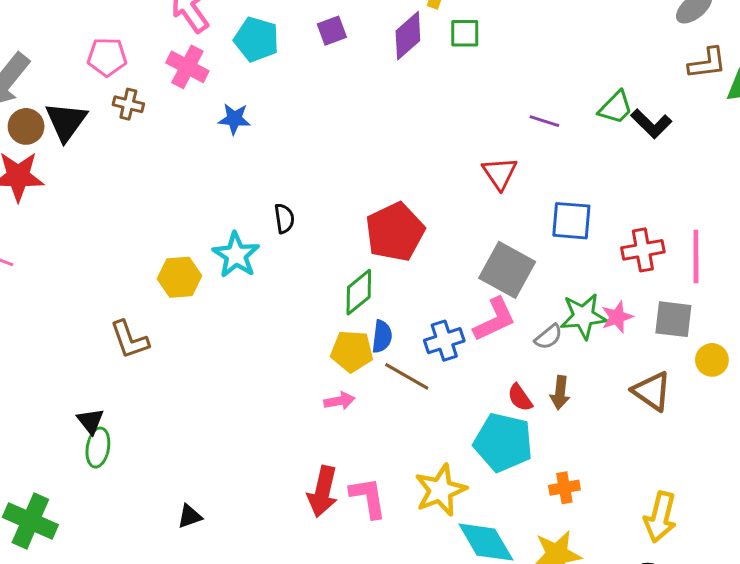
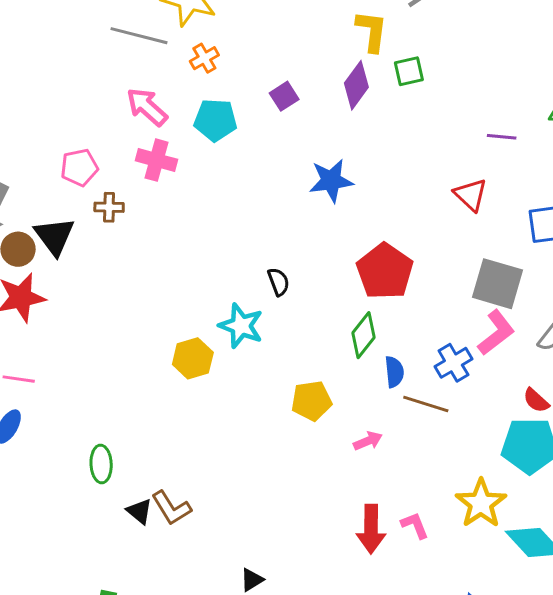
blue star: (234, 119) -> (331, 181), moved, size x1.4
brown L-shape: (130, 340) -> (171, 508), moved
yellow pentagon: (352, 351) -> (312, 401), moved
green ellipse: (98, 448) -> (101, 464), moved
pink L-shape: (368, 498) -> (415, 525), size x0.7

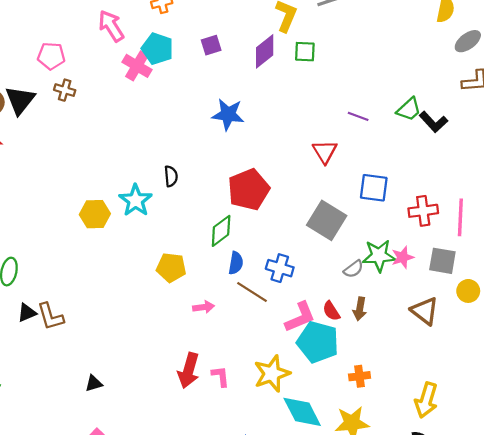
pink cross: (157, 160) -> (137, 66), moved
pink L-shape: (496, 333) -> (300, 317), moved
blue cross: (453, 363) -> (280, 268), turned 32
black triangle: (139, 511) -> (27, 313), turned 42

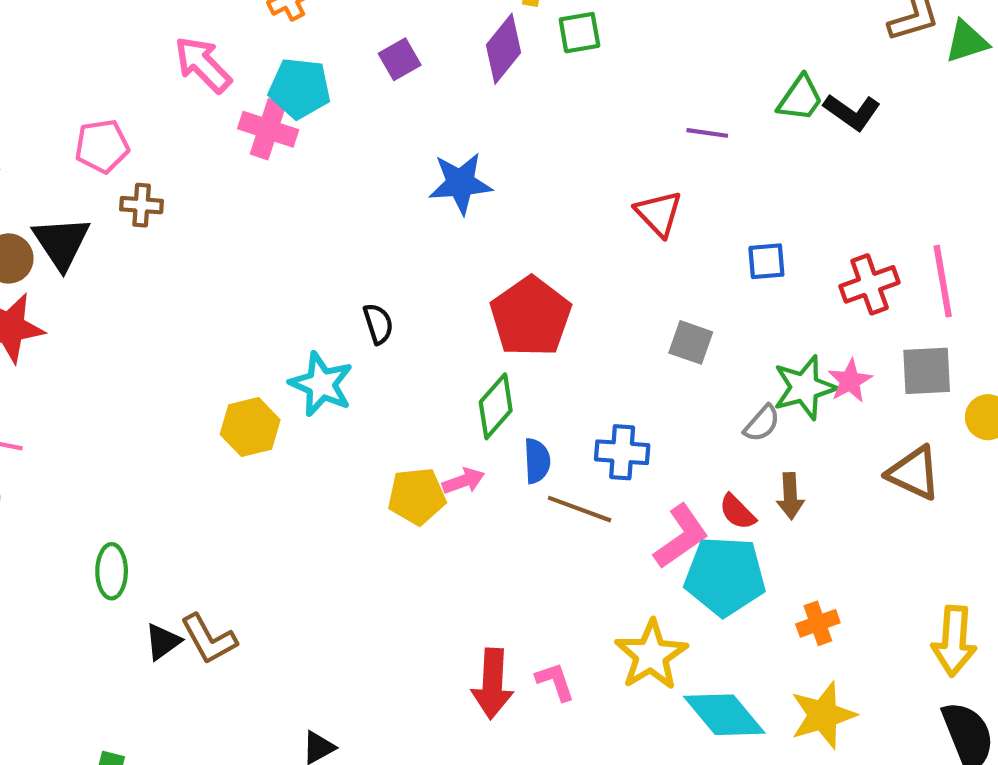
blue square: (374, 188) -> (766, 261), size x0.7
gray square: (327, 220) -> (691, 342), size x0.6
pink arrow: (204, 307) -> (463, 481), moved

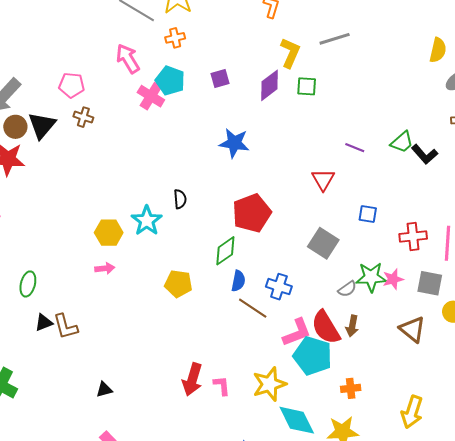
gray square: (691, 342) -> (323, 243), size x1.4
pink arrow: (463, 481) -> (105, 268), moved
red semicircle: (737, 512) -> (326, 327), size x1.8

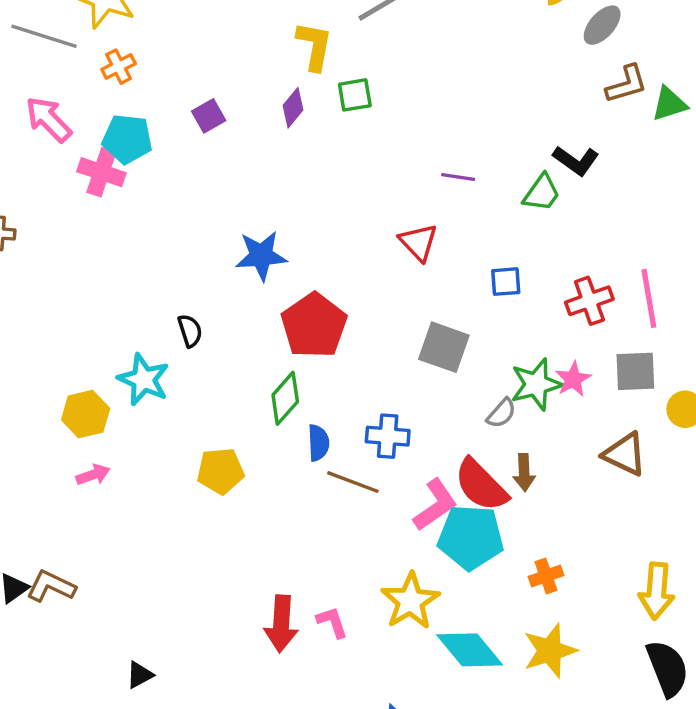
purple diamond: (269, 85) -> (293, 108), size x0.7
green trapezoid: (402, 142) -> (542, 193), moved
blue star: (234, 143) -> (261, 256), moved
brown L-shape: (65, 327) -> (51, 586), turned 144

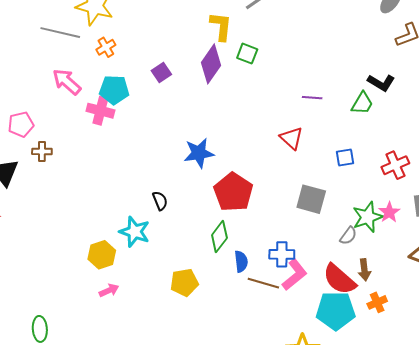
green square: (355, 95) -> (247, 54), turned 35
purple diamond: (293, 108) -> (211, 64), size x1.6
pink L-shape: (435, 505) -> (295, 275), moved
orange cross: (546, 576) -> (377, 302), moved

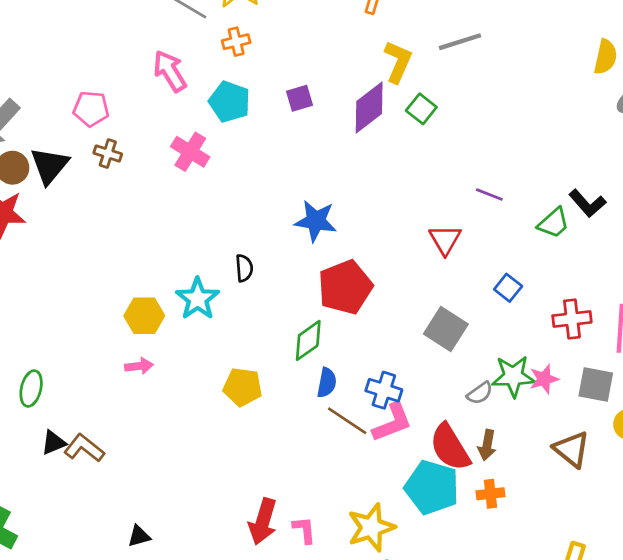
pink cross: (100, 111) -> (190, 152), moved
blue square: (345, 157) -> (508, 288), turned 30

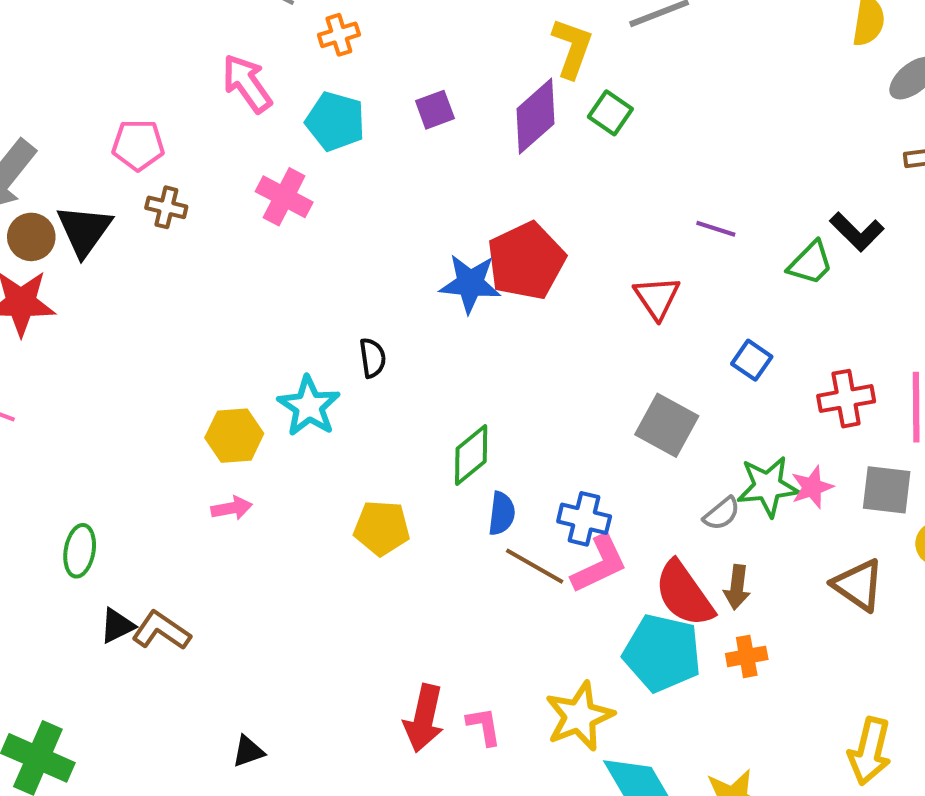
red pentagon: (345, 287) -> (526, 261), moved

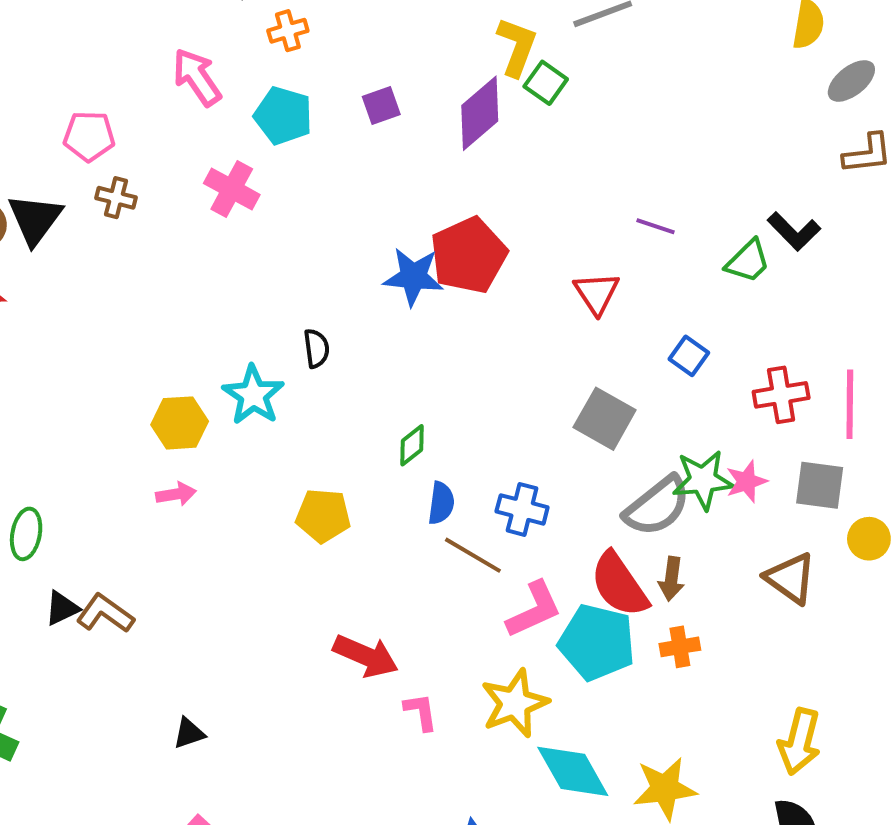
green square: (610, 113) -> (546, 83), moved
green diamond: (471, 455) -> (412, 445), size x0.7
gray semicircle: (722, 514) -> (657, 506), size x1.8
pink L-shape: (599, 564) -> (534, 610), moved
red arrow: (424, 718) -> (366, 656), moved, turned -80

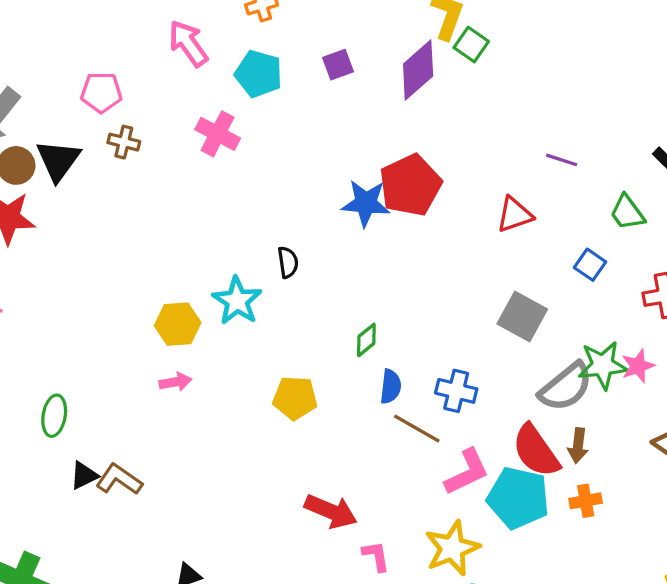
green trapezoid: (748, 261) -> (627, 212), moved, turned 99
red triangle: (597, 293) -> (515, 215), turned 45

